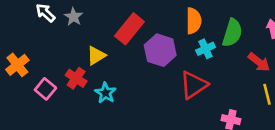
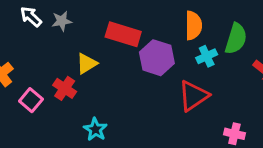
gray star: (73, 17) -> (62, 21), turned 30
red rectangle: (129, 29) -> (123, 34), turned 68
cyan star: (105, 93) -> (95, 129), moved

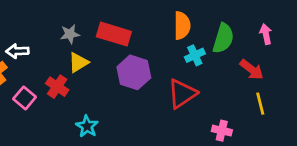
white arrow: (31, 17) -> (17, 51), moved, turned -45
gray star: (62, 21) -> (70, 34), moved
purple hexagon: (157, 58) -> (134, 72), moved

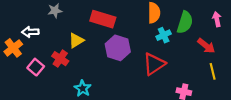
gray star: (70, 34) -> (55, 11), moved

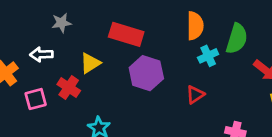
white arrow: (30, 32) -> (41, 54), moved
red triangle: (154, 64) -> (195, 95), size x0.6
pink square: (36, 67) -> (36, 99), turned 35

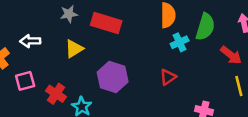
gray star: (61, 23) -> (69, 14), moved
purple hexagon: (146, 73) -> (113, 77), moved
red cross: (69, 88) -> (56, 94), moved

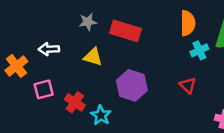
yellow triangle: (74, 49) -> (93, 57), turned 48
red triangle: (168, 77) -> (188, 85), turned -42

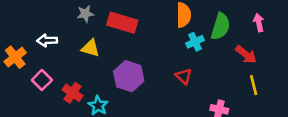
pink square: (44, 89) -> (42, 80), turned -30

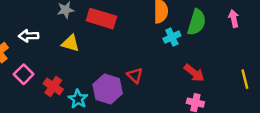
red arrow: (246, 55) -> (194, 73), moved
purple hexagon: (129, 76) -> (108, 89), moved
red triangle: (184, 76) -> (135, 75), moved
yellow line: (254, 85) -> (245, 79), moved

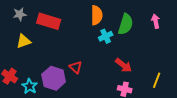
yellow triangle: (71, 43) -> (24, 41), turned -35
yellow line: (245, 79) -> (157, 80), moved, turned 35

